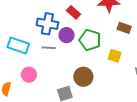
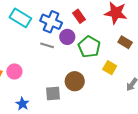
cyan rectangle: (18, 46) -> (20, 18), moved
pink circle: (29, 75) -> (14, 71), moved

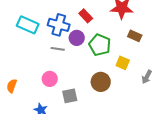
pink circle: (14, 71) -> (50, 79), moved
brown circle: (75, 81) -> (101, 82), moved

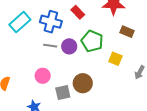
cyan rectangle: (28, 25) -> (20, 22), turned -65
purple circle: (77, 38) -> (69, 46), moved
brown circle: (101, 82) -> (83, 83), moved

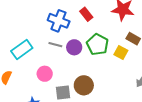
cyan rectangle: (20, 22) -> (22, 50), moved
yellow square: (115, 59) -> (121, 53), moved

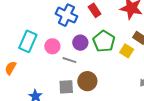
gray line: (55, 45) -> (69, 60), moved
cyan rectangle: (22, 50) -> (28, 41), turned -35
pink circle: (45, 74) -> (52, 46), moved

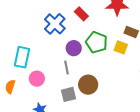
blue cross: (66, 15) -> (55, 24), turned 30
pink circle: (52, 46) -> (37, 79), moved
gray line: (69, 60) -> (66, 67), turned 72

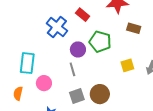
yellow square: (121, 47) -> (127, 65), moved, turned -32
brown circle: (88, 85) -> (100, 94), moved

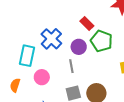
red rectangle: (83, 15) -> (87, 24), moved
blue cross: (57, 27) -> (51, 39), moved

